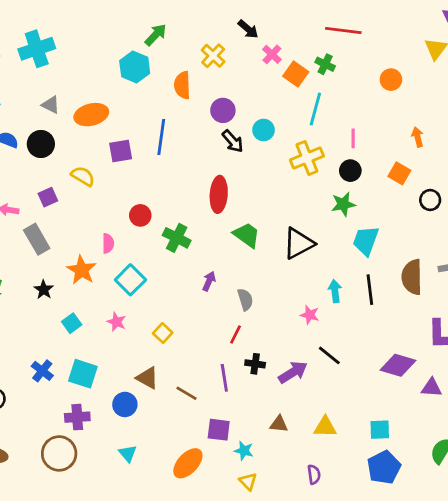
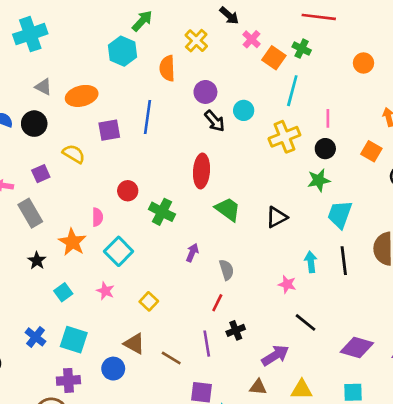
black triangle: (299, 243) -> (277, 217), size x0.7
black cross: (255, 364) -> (236, 330), turned -30
purple diamond: (398, 365) -> (357, 348), moved
purple arrow: (293, 372) -> (275, 355), moved

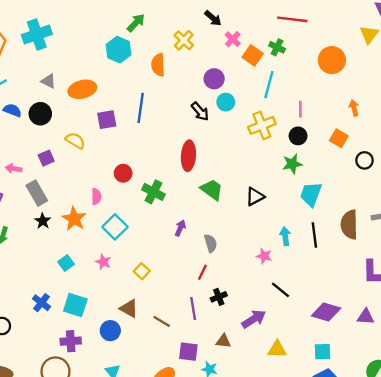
orange circle: (363, 63) -> (332, 60), size x1.5
purple circle: (205, 92) -> (214, 79), moved
black star: (37, 261) -> (43, 221), moved
brown triangle: (258, 387) -> (223, 341), moved

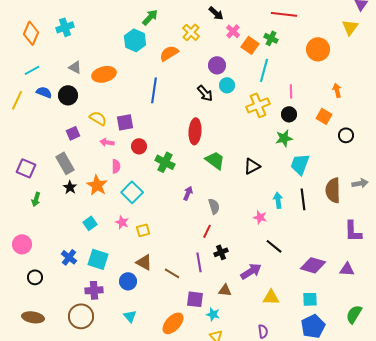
cyan cross: (37, 34) -> (65, 27), size x0.7
orange semicircle: (158, 65) -> (169, 53), turned 60
purple square: (107, 120) -> (125, 122), moved
pink arrow: (14, 169) -> (107, 142), moved
yellow square: (142, 271) -> (143, 230), moved, turned 32

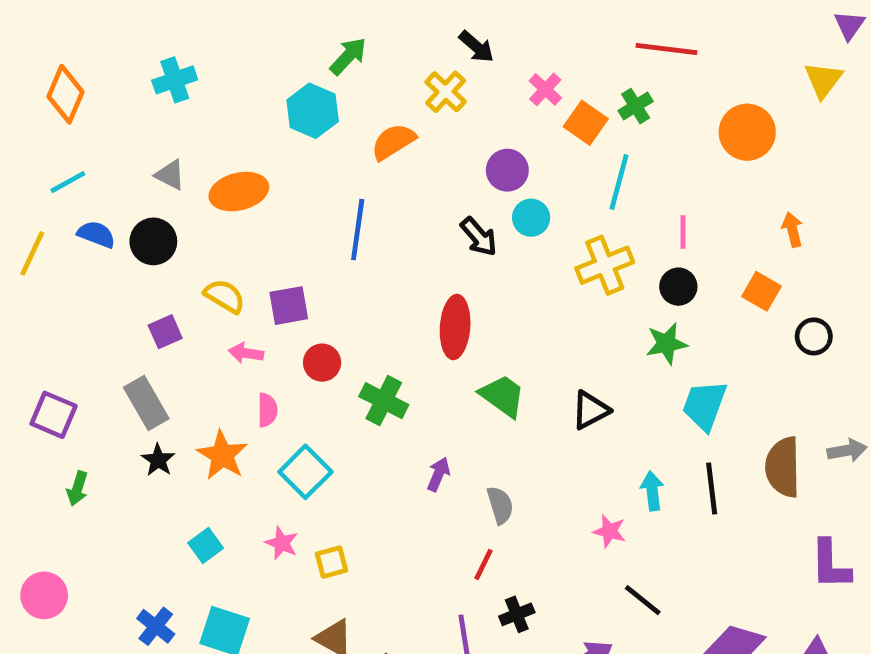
black arrow: (216, 13) -> (476, 47), moved
cyan cross: (65, 27) -> (175, 80), moved
green cross: (271, 38) -> (636, 106), turned 32

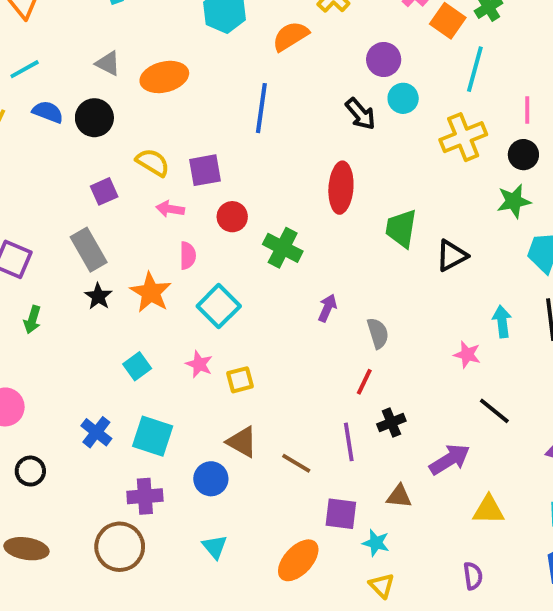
green trapezoid: (503, 396) -> (401, 228), moved, turned -117

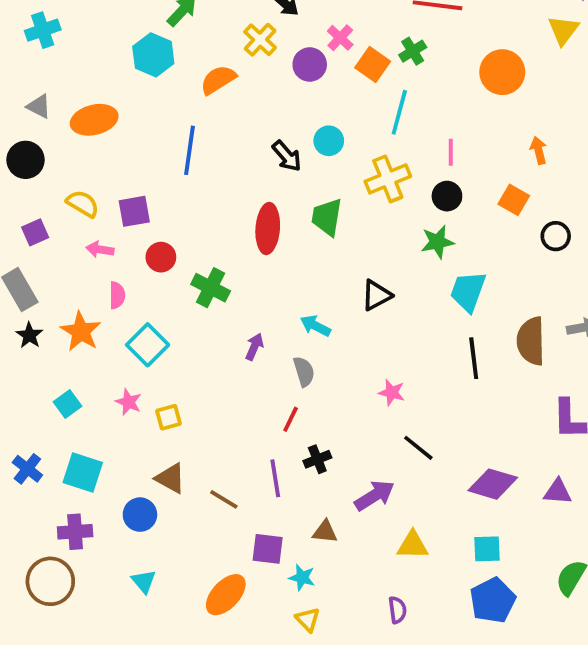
purple circle: (384, 59) -> (310, 64), moved
green trapezoid: (401, 228) -> (327, 217), moved
cyan arrow: (502, 322) -> (315, 326), moved, turned -56

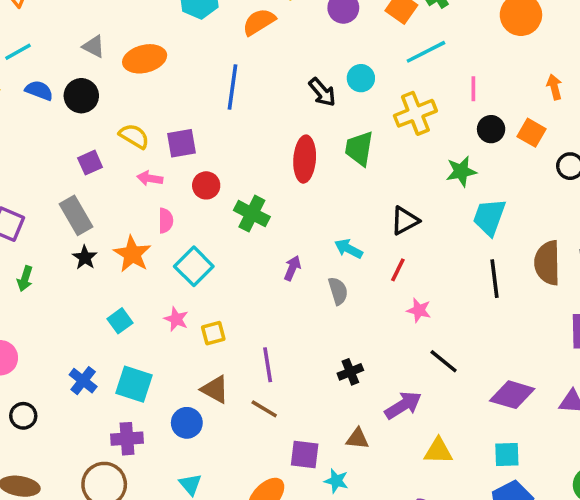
cyan line: (399, 112) -> (426, 52), turned 48
black circle: (447, 196) -> (491, 129), moved
red line: (291, 419) -> (398, 270), moved
purple line: (275, 478) -> (268, 365), moved

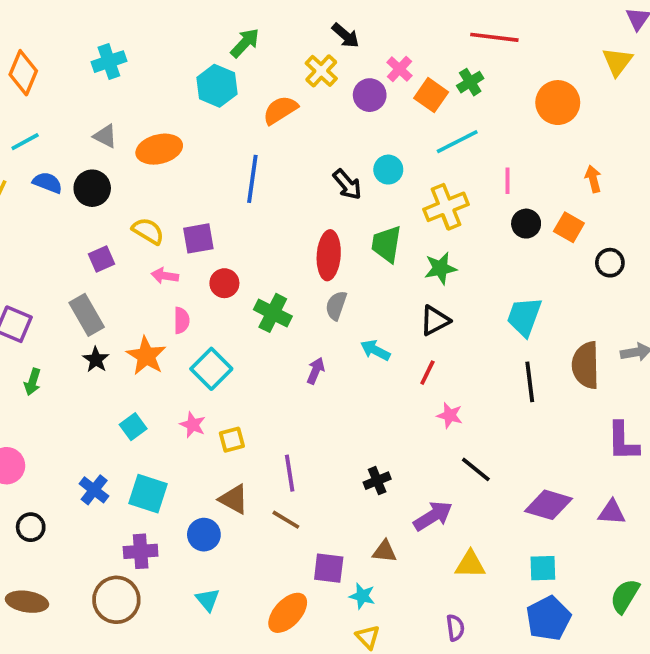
green star: (461, 171) -> (440, 268), moved
gray semicircle: (338, 291) -> (336, 306), moved, turned -144

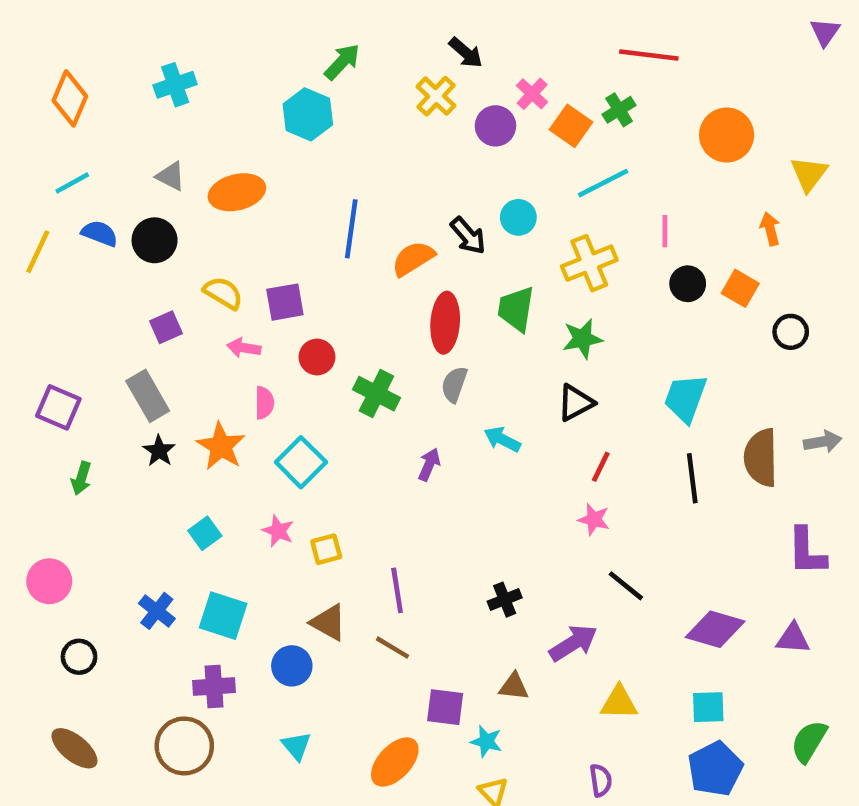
yellow triangle: (617, 62) -> (809, 174), moved
orange semicircle: (280, 110) -> (413, 259), moved
red line: (427, 373) -> (601, 467), moved
brown ellipse: (27, 602) -> (74, 748), turned 30

